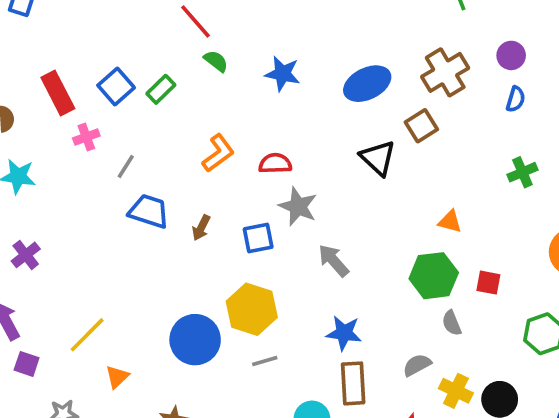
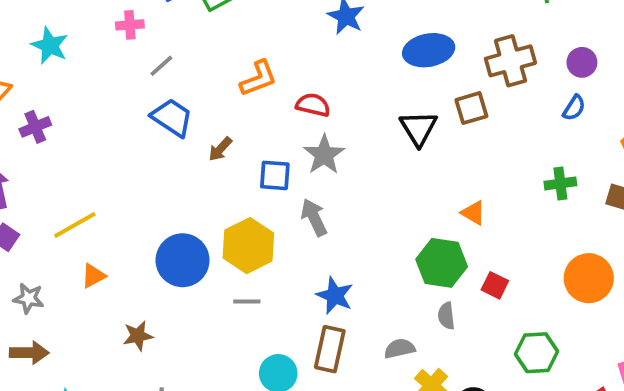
gray arrow: (334, 260) -> (314, 217), moved

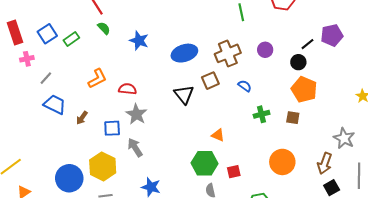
blue semicircle: (574, 108) -> (245, 86), moved, turned -80
red square: (495, 285) -> (234, 172), turned -32

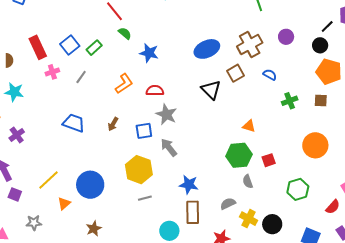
blue star: (139, 41) -> (149, 53), moved
gray line: (46, 78) -> (81, 77), moved
blue trapezoid: (55, 104) -> (74, 123), moved
blue circle: (69, 178) -> (90, 185), moved

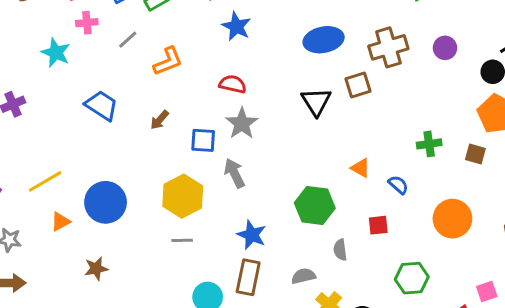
blue semicircle: (270, 75) -> (398, 185), moved
orange L-shape: (124, 84) -> (168, 61), moved
cyan star: (14, 92) -> (56, 53), moved
green hexagon: (239, 155) -> (315, 205), moved

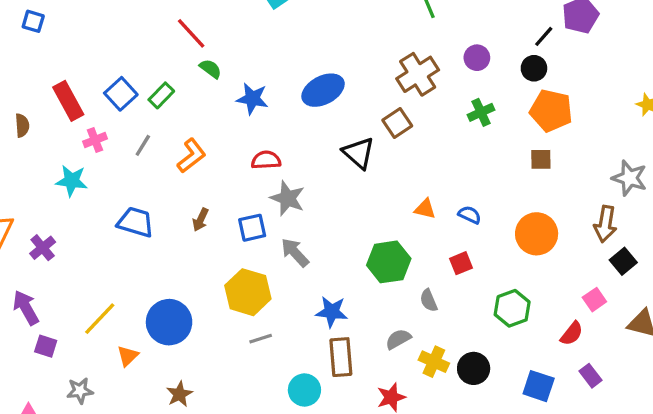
blue ellipse: (324, 40) -> (323, 90), moved
green cross: (429, 144) -> (481, 112), moved

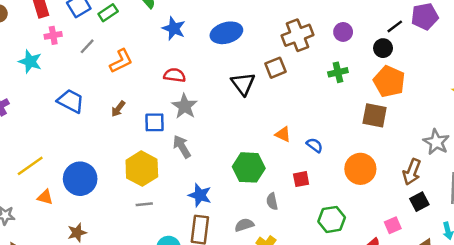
brown square: (541, 159) -> (375, 115), size x1.5
orange triangle: (128, 356) -> (45, 197), turned 49

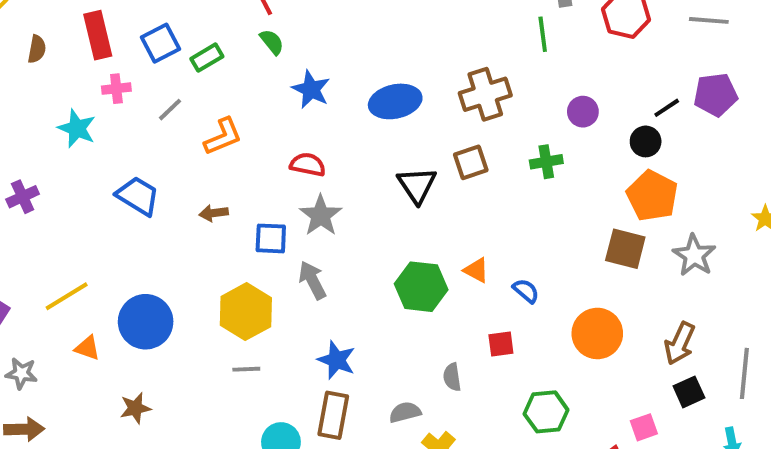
brown cross: (298, 35) -> (485, 94), moved
green cross: (338, 72) -> (546, 162), moved
brown arrow: (118, 109) -> (214, 213), turned 42
gray star: (436, 142) -> (694, 255), moved
green hexagon: (249, 167) -> (421, 287), moved

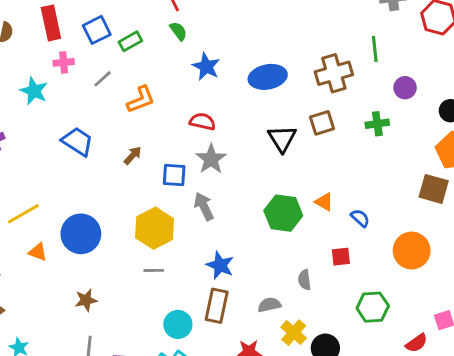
green line: (543, 34) -> (375, 49), moved
brown arrow: (214, 213) -> (133, 155), turned 138
brown star: (135, 408) -> (86, 300), moved

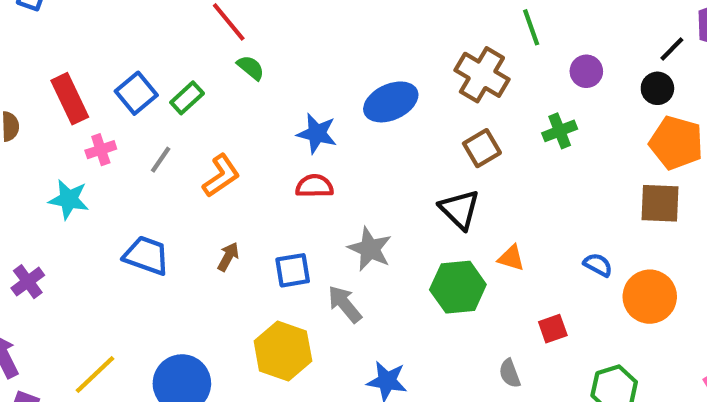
blue star: (206, 67) -> (317, 133), moved
brown cross: (334, 73) -> (482, 75), turned -30
black triangle: (282, 139) -> (460, 209), moved
gray star: (211, 159) -> (370, 249), moved
blue semicircle: (360, 218) -> (598, 265), moved

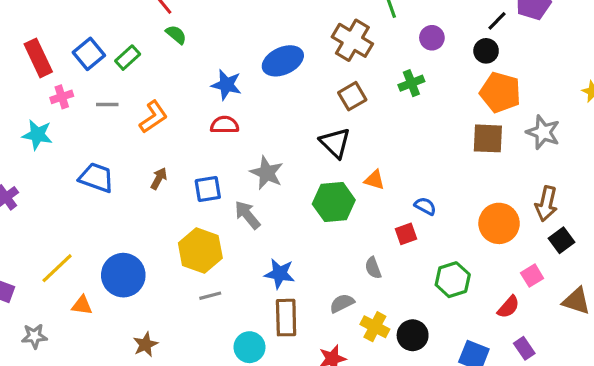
gray line: (161, 160) -> (107, 104), turned 55
blue semicircle: (598, 265) -> (425, 206), moved
orange circle: (650, 297) -> (499, 223), moved

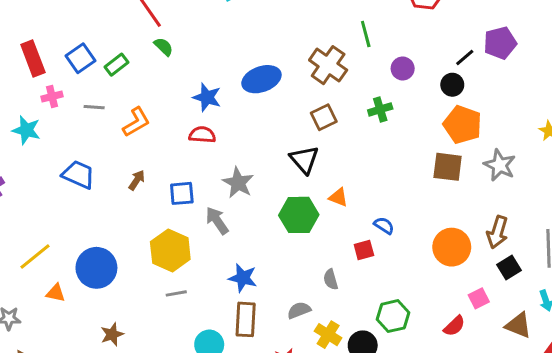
green hexagon: (453, 280) -> (393, 316), moved

